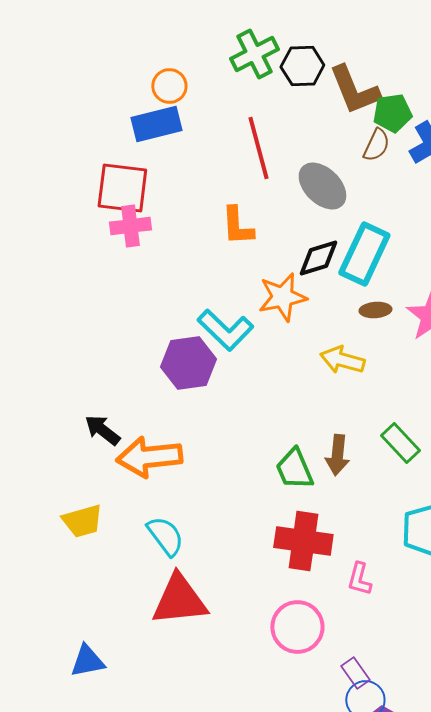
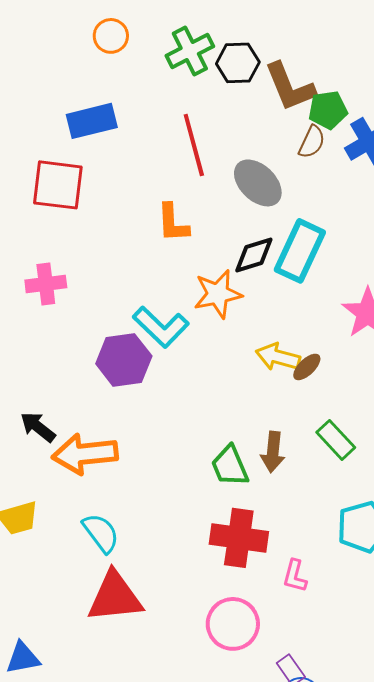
orange circle: (169, 86) -> (111, 36), moved
pink cross: (130, 226) -> (46, 284), moved
brown ellipse: (375, 310) -> (307, 367), moved, turned -40

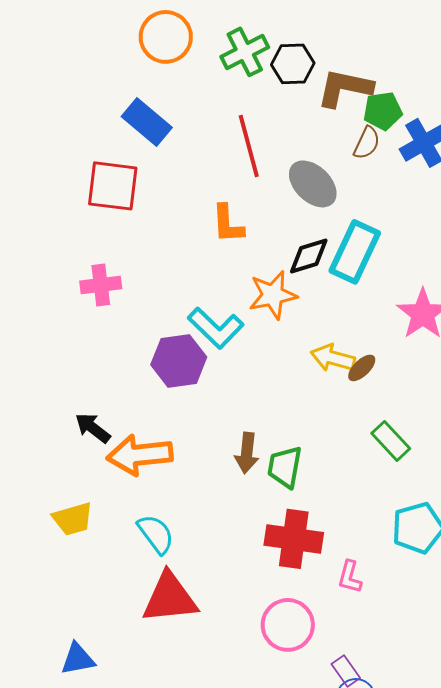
orange circle: (111, 36) -> (166, 37), size x1.5
brown L-shape: (290, 87) -> (345, 88), turned 124
blue rectangle: (92, 121) -> (147, 122), turned 54
brown arrow: (273, 452) -> (247, 453), moved
green trapezoid: (230, 466) -> (285, 467), turned 33

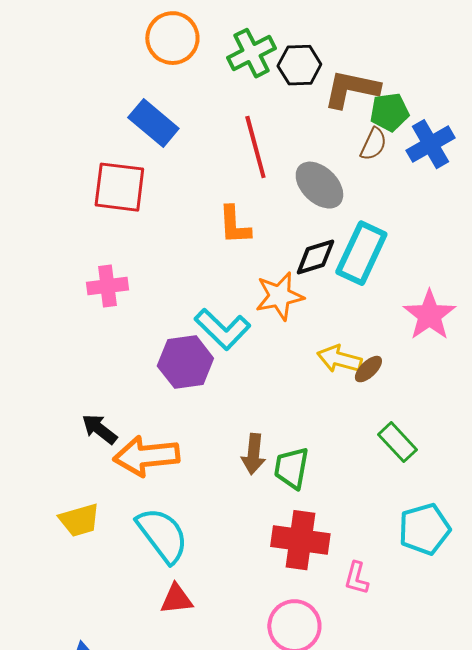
cyan semicircle: (156, 534) -> (162, 535), size x1.4
red triangle: (170, 598) -> (176, 599), size x0.6

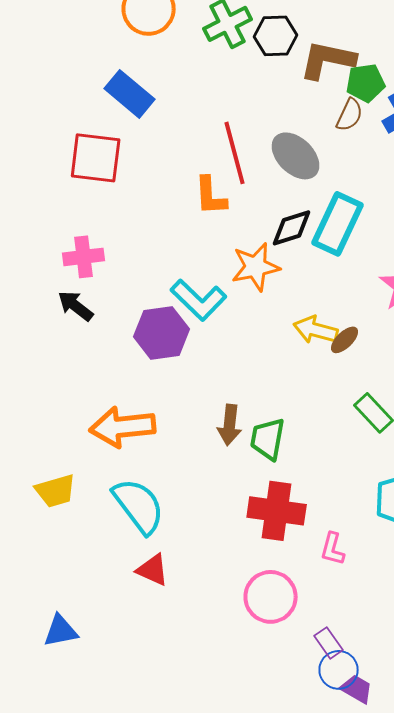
red line: (255, 147) -> (235, 153), moved
black arrow: (99, 429) -> (76, 306), moved
red triangle: (176, 599) -> (153, 570), turned 30

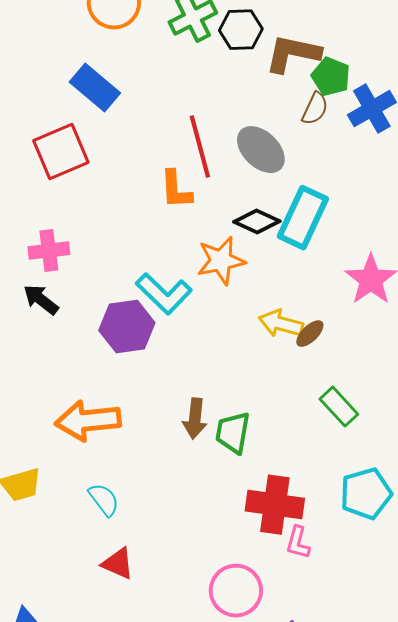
green pentagon: (366, 83) -> (331, 77), turned 30
red square: (96, 158) -> (61, 152), turned -30
black diamond: (292, 228) -> (257, 222), turned 42
cyan semicircle: (139, 506) -> (104, 500), size x0.6
red cross: (277, 511) -> (275, 505), moved

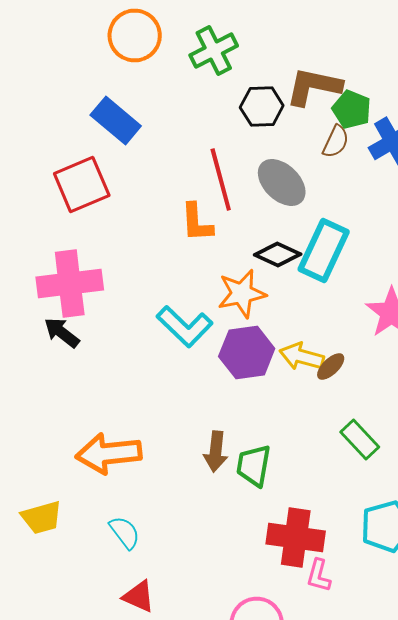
black hexagon: (241, 30) -> (262, 106), moved
pink cross: (49, 251) -> (70, 284), size x1.6
purple hexagon: (127, 327) -> (247, 352), moved

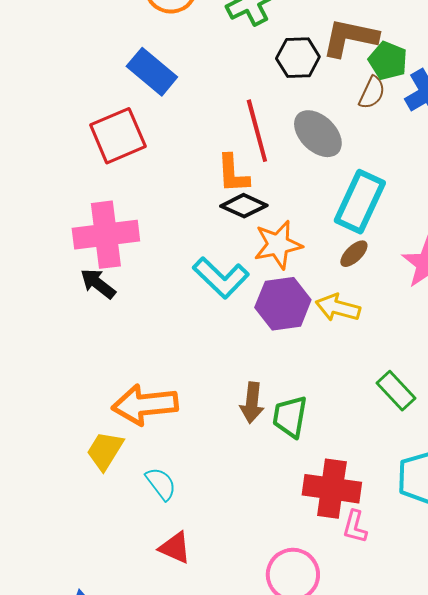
black diamond: (278, 254) -> (244, 206), moved
brown ellipse: (331, 366) -> (354, 254), moved
yellow trapezoid: (42, 518) -> (105, 451), moved, turned 138

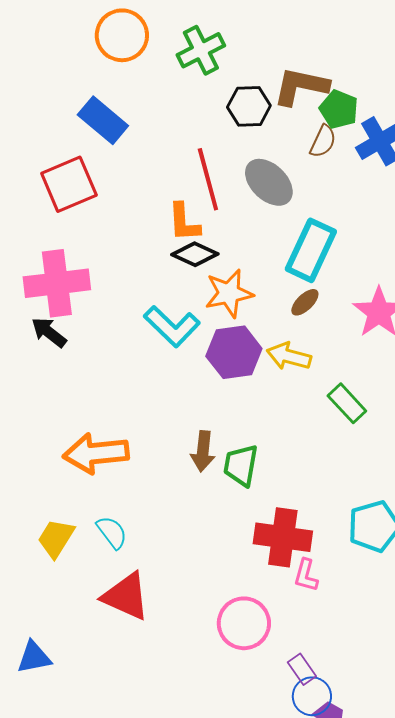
green rectangle: (396, 391) -> (347, 403), moved
yellow trapezoid: (105, 451) -> (56, 538), moved
red triangle: (175, 548) -> (126, 596), size x1.5

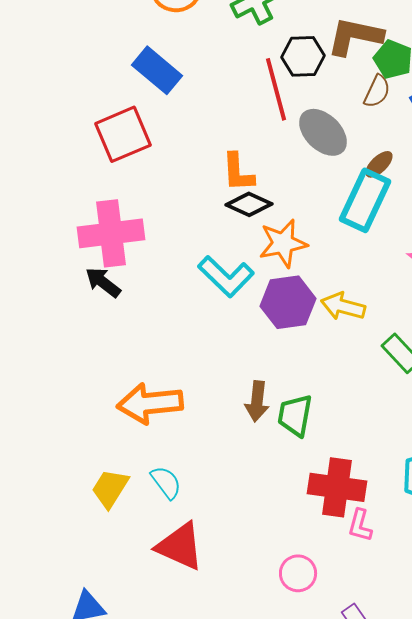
red line: (208, 179) -> (276, 89), moved
brown ellipse: (305, 302) -> (379, 164), moved
pink circle: (244, 623) -> (298, 573), size x0.7

